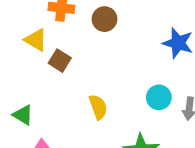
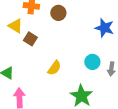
yellow semicircle: (98, 107) -> (54, 68), turned 56

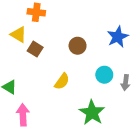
brown circle: (58, 13) -> (78, 46), moved
blue star: (104, 28) -> (118, 37), turned 30

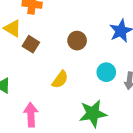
green star: (92, 113) -> (93, 114), turned 30
pink arrow: (23, 115) -> (31, 115), moved

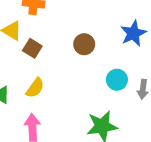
yellow semicircle: (60, 79) -> (35, 88), moved

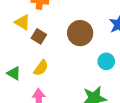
brown circle: (84, 44) -> (80, 33), size x1.5

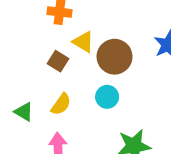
yellow triangle: (22, 22) -> (83, 42), moved
cyan circle: (106, 61) -> (107, 97), moved

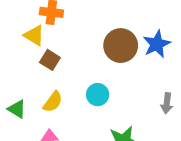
yellow triangle: (83, 42) -> (34, 35), moved
brown circle: (115, 57) -> (121, 46), moved

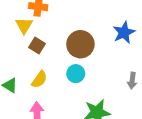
yellow triangle: (34, 35) -> (24, 25), turned 30
brown circle: (121, 46) -> (80, 44), moved

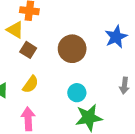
yellow triangle: (24, 25) -> (15, 30), turned -30
cyan circle: (76, 74) -> (77, 93), moved

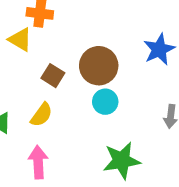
brown square: (28, 50) -> (53, 76), moved
cyan circle: (77, 93) -> (105, 102), moved

